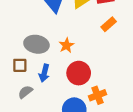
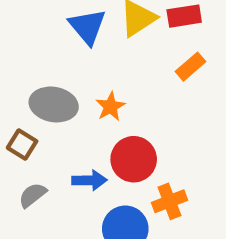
brown square: (20, 65) -> (22, 144), turned 32
blue arrow: (44, 73) -> (89, 180), moved, turned -105

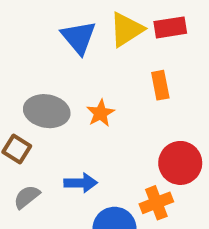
orange rectangle: (191, 67) -> (160, 85), moved, turned -60
red circle: (134, 159) -> (180, 163), moved

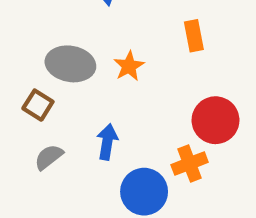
blue arrow: (81, 183) -> (107, 142), turned -80

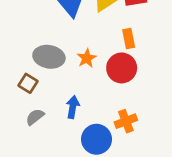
red circle: (216, 120) -> (122, 68), moved

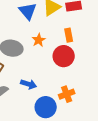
orange star: (87, 58) -> (39, 40), moved
blue arrow: (73, 107) -> (29, 84), turned 98

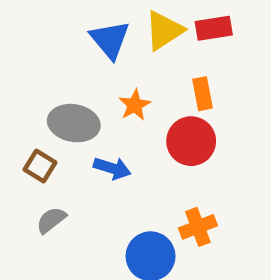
blue arrow: (29, 84) -> (112, 168), moved

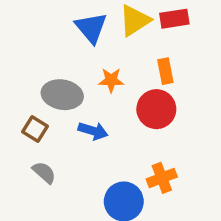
orange star: (135, 105) -> (111, 80), turned 30
gray semicircle: (51, 220) -> (44, 172), turned 80

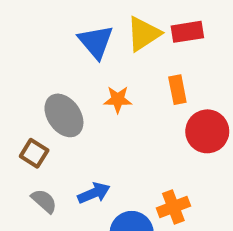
gray ellipse: (62, 95) -> (64, 115), turned 45
red circle: (156, 109) -> (207, 131), moved
blue arrow: (93, 131) -> (94, 193), moved, turned -40

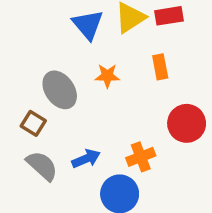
red circle: (207, 131) -> (187, 123), moved
gray semicircle: (44, 201) -> (42, 166), size x1.4
orange cross: (173, 207) -> (141, 157), moved

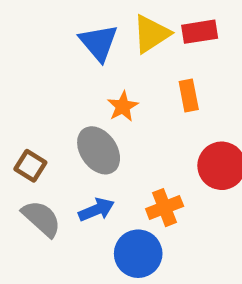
orange star: (107, 76) -> (123, 106), turned -30
gray ellipse: (60, 90) -> (99, 150), moved

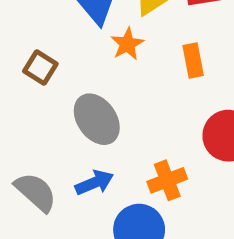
orange star: (123, 106) -> (127, 44), moved
brown square: (30, 166) -> (40, 67), moved

